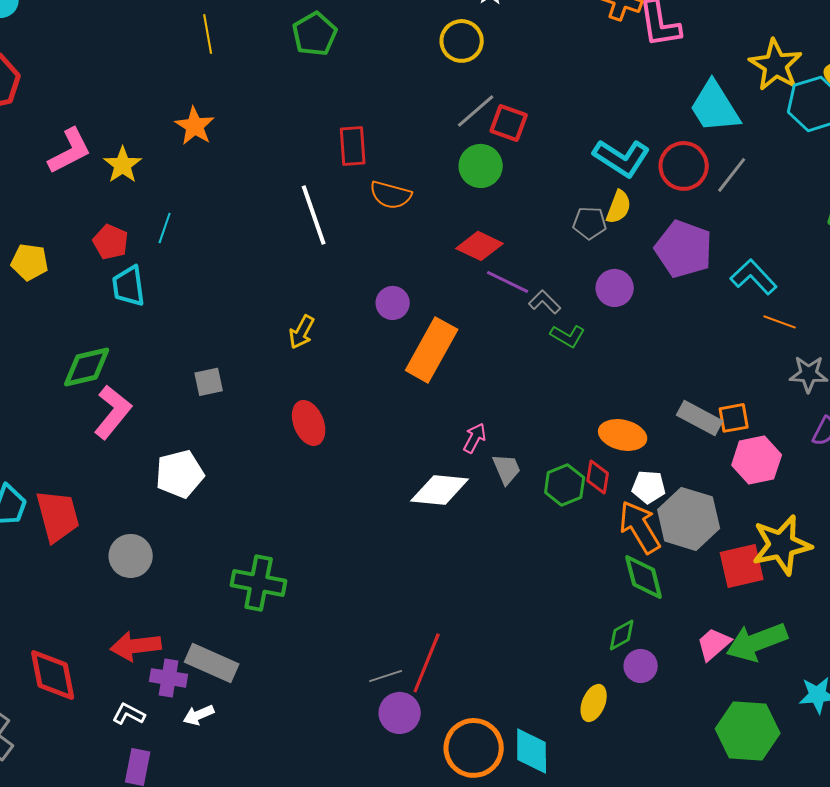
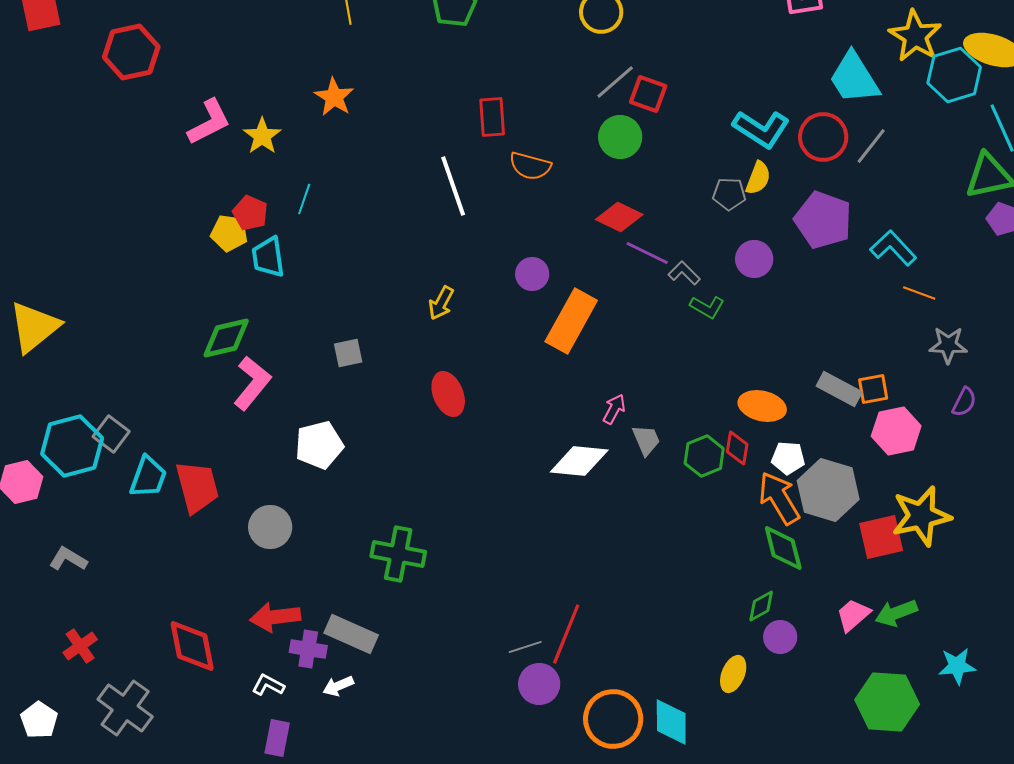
yellow pentagon: (30, 262) -> (229, 233), moved
green arrow: (757, 642) -> (896, 613), size x0.7

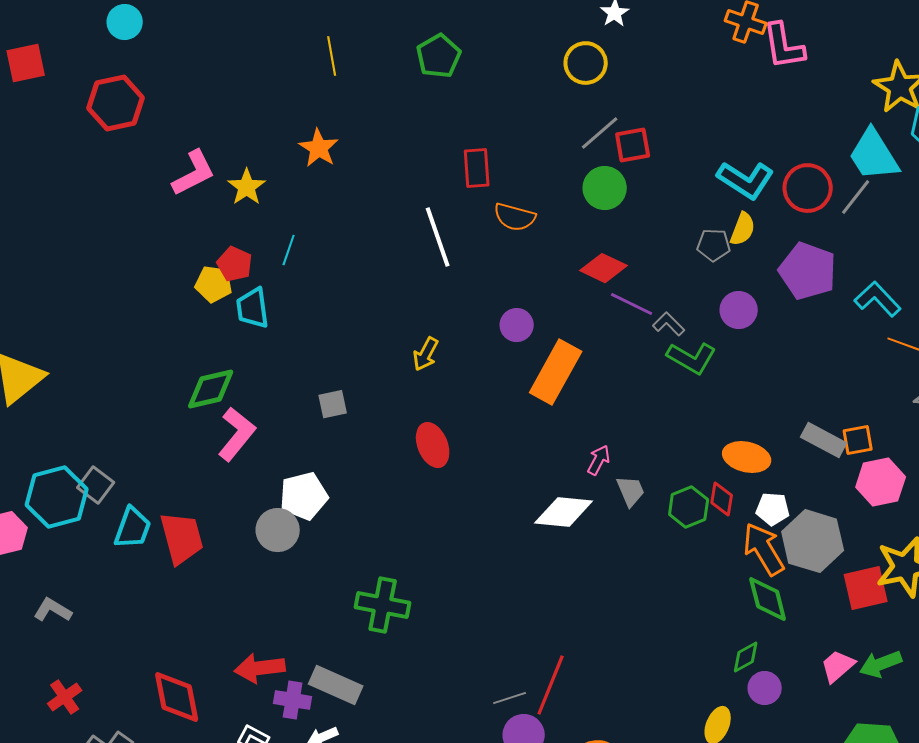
cyan trapezoid: (854, 78) -> (874, 155), moved
red square: (648, 94) -> (633, 145), turned -30
green L-shape: (707, 307) -> (692, 358), size x1.4
gray circle: (270, 527) -> (278, 530), moved

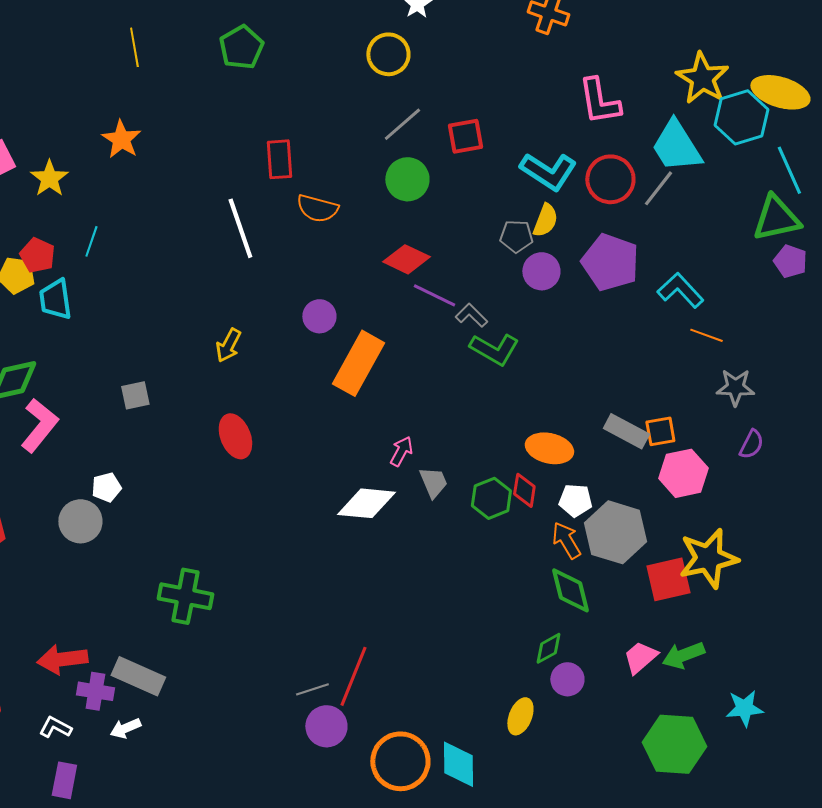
pink L-shape: (784, 46) -> (599, 101), moved
red square: (633, 145) -> (465, 136), moved
purple circle: (739, 310) -> (541, 271), moved
white pentagon: (304, 496) -> (106, 487), size x0.6
orange arrow: (764, 549) -> (566, 540), size x0.7

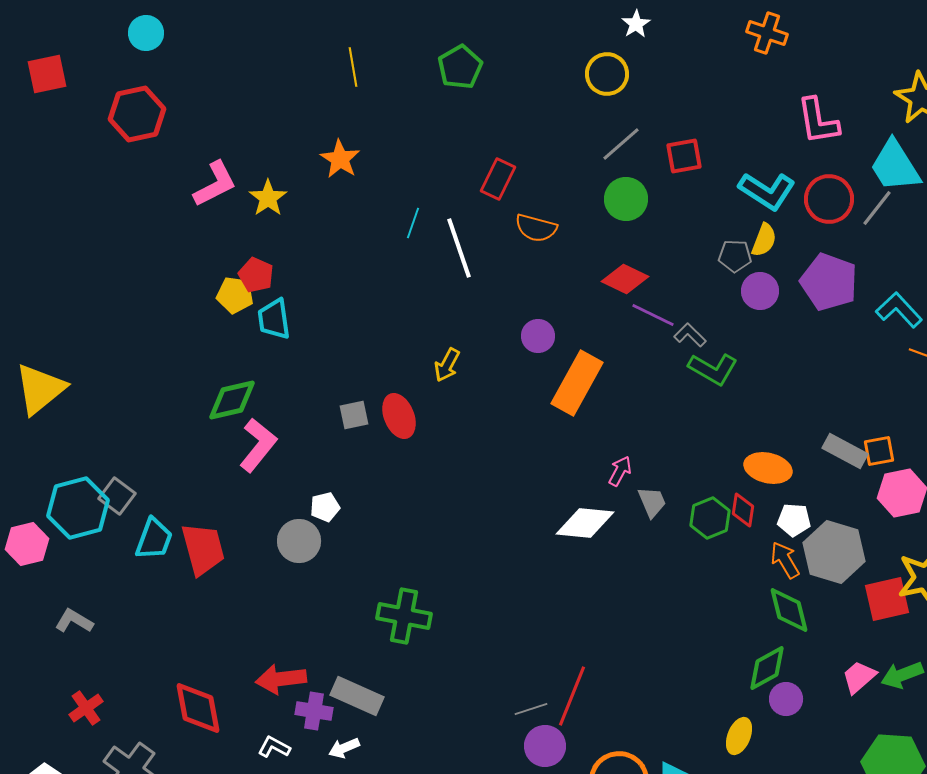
red rectangle: (279, 159) -> (498, 179), turned 30
cyan line: (91, 241) -> (413, 223), moved
red ellipse: (235, 436) -> (399, 416), moved
green diamond: (548, 648) -> (767, 668), size x1.4

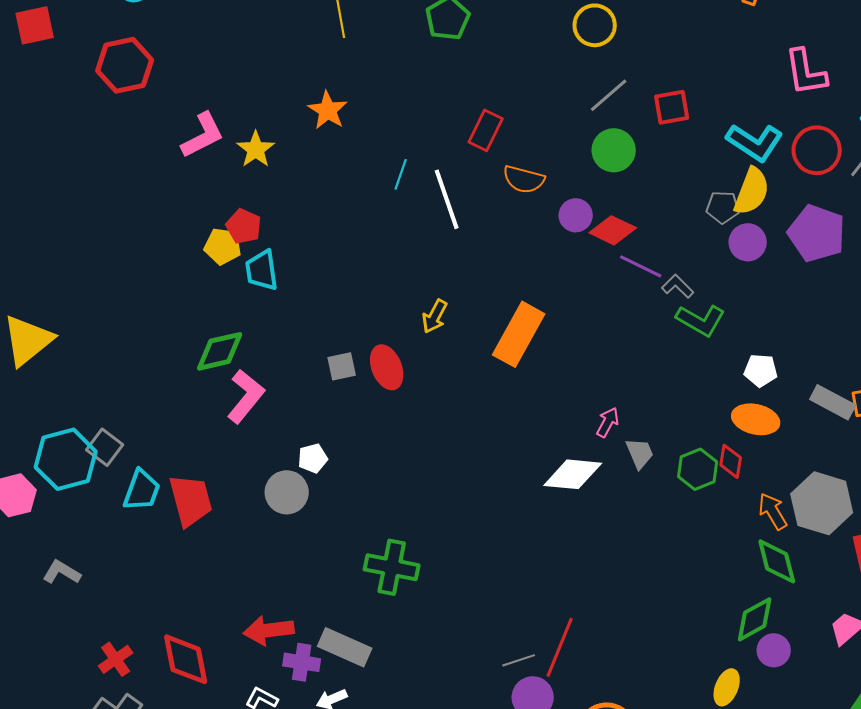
yellow semicircle: (764, 240) -> (752, 191), size x1.4
purple circle: (538, 336) -> (576, 215), moved
orange rectangle: (577, 383) -> (519, 334), moved
white pentagon: (794, 520) -> (761, 370), moved
red cross: (86, 708) -> (116, 659), moved

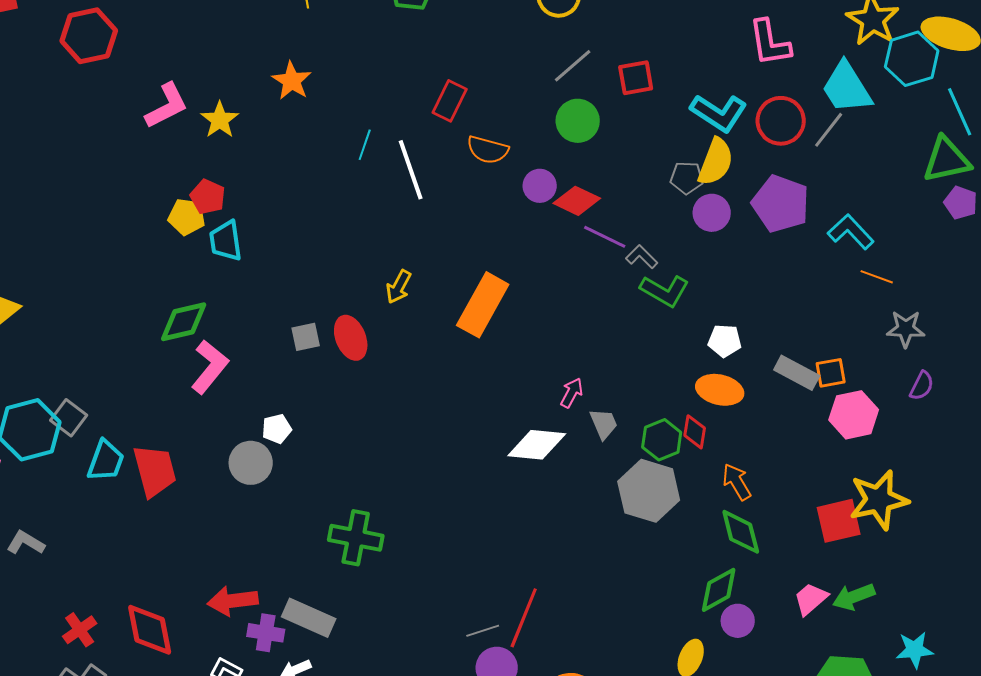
gray hexagon: (822, 503) -> (649, 491), moved

